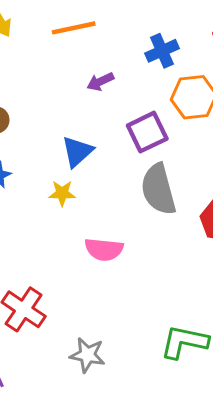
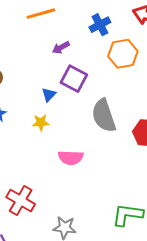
purple square: (147, 132) -> (74, 79), moved, turned -32
blue triangle: (77, 152) -> (49, 95), size x0.7

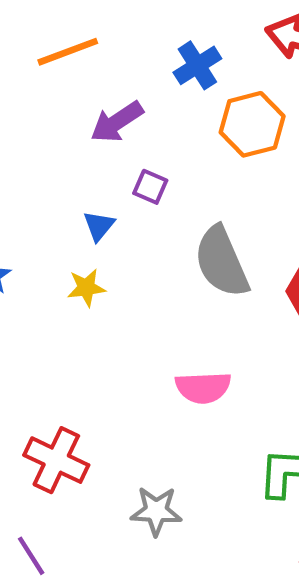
purple arrow: (61, 48) -> (117, 122), size x1.4
purple square: (74, 79) -> (150, 187), size x0.6
pink semicircle: (71, 158) -> (203, 388), moved

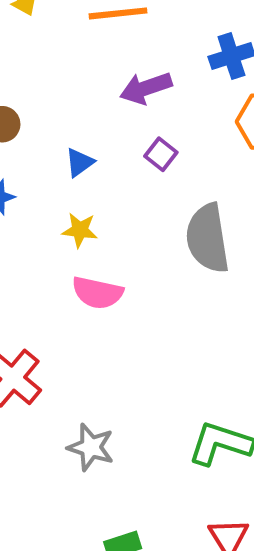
blue triangle: (99, 226) -> (79, 162), moved
pink semicircle: (203, 388) -> (97, 293), moved

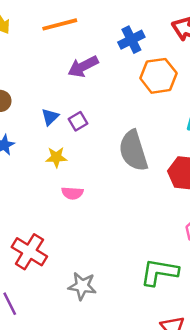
purple square: (161, 154) -> (78, 121), moved, turned 30
pink semicircle: (97, 293) -> (72, 193), size x0.7

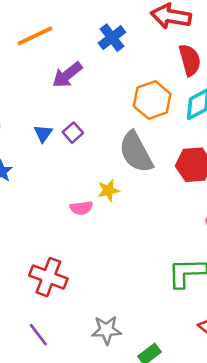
orange hexagon: (158, 76) -> (152, 100), moved
yellow star: (56, 157) -> (108, 190), moved
gray star: (82, 286) -> (107, 330), moved

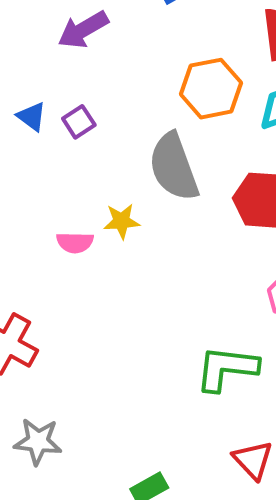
blue triangle: (43, 133) -> (32, 117), turned -36
gray star: (107, 330) -> (38, 442), moved

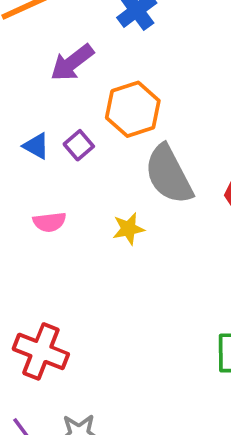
orange hexagon: (211, 89) -> (133, 109), moved
pink semicircle: (75, 242) -> (49, 222), moved

